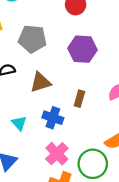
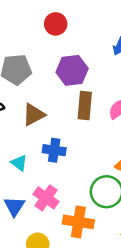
brown rectangle: (79, 99) -> (85, 106), moved, size x1.5
pink cross: (57, 154) -> (46, 198), moved

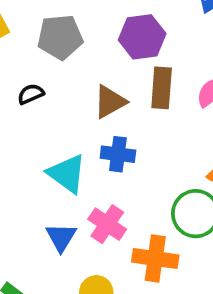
brown triangle: (34, 115) -> (110, 102), moved
cyan triangle: (19, 163) -> (67, 174), size x1.6

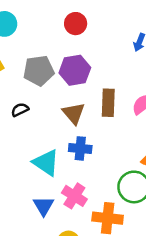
purple hexagon: (142, 37) -> (75, 70), moved
brown triangle: (110, 102) -> (74, 113), turned -40

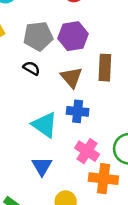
black semicircle: (20, 110) -> (32, 68), moved, turned 56
pink cross: (74, 196) -> (87, 151), moved

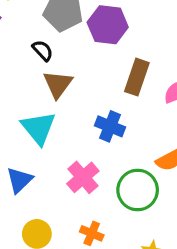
brown triangle: (71, 77) -> (58, 84), moved
blue cross: (78, 111) -> (110, 126), moved
orange cross: (103, 179) -> (92, 233), moved, size x0.6

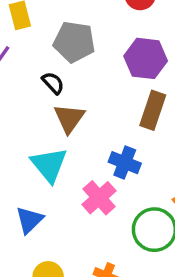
purple hexagon: (108, 25) -> (146, 58), moved
pink cross: (83, 177) -> (99, 198), moved

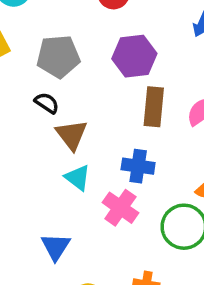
cyan triangle: (49, 165) -> (78, 178), moved, size x0.7

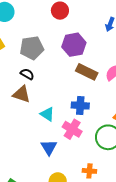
brown rectangle: (154, 107) -> (87, 72), turned -65
brown triangle: (72, 135) -> (22, 94), moved, turned -30
blue triangle: (56, 247) -> (49, 147), moved

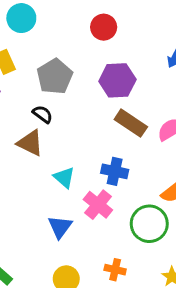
gray pentagon: (32, 48) -> (55, 77), turned -30

